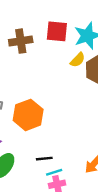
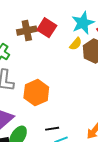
red square: (57, 31) -> (47, 28), moved, turned 30

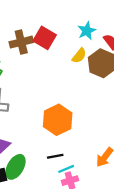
cyan star: (83, 23) -> (87, 31), size x0.7
orange hexagon: (36, 93) -> (58, 120), moved

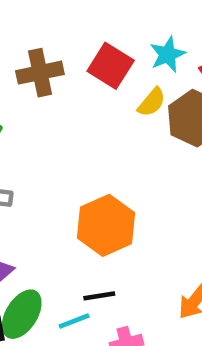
red square: (45, 38) -> (111, 66), moved
cyan line: (66, 169) -> (74, 321), moved

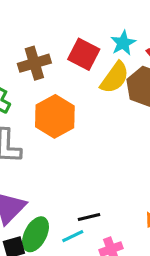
yellow semicircle: (152, 102) -> (115, 78), size x1.5
orange hexagon: (106, 225) -> (55, 116), moved

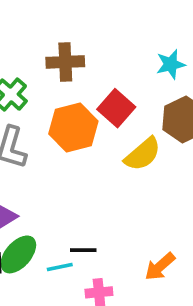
red square: (84, 54) -> (116, 108), moved
yellow semicircle: (115, 78) -> (143, 154), moved

